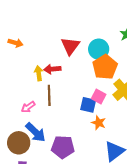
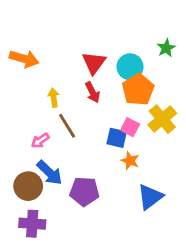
orange arrow: (15, 43) -> (24, 59), size x1.5
red arrow: (52, 69) -> (92, 92), moved, turned -112
brown line: (49, 95) -> (67, 126), turned -30

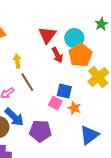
red arrow: (92, 92) -> (57, 55), moved
pink square: (130, 127) -> (55, 103), moved

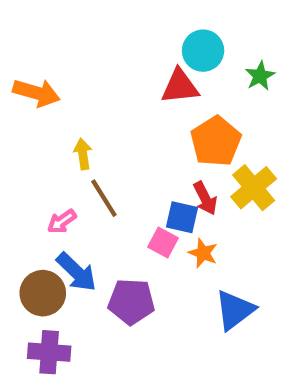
red triangle: (47, 35) -> (180, 86), moved, turned 48
cyan circle: (74, 38) -> (203, 51), moved
red arrow: (57, 55) -> (205, 198), moved

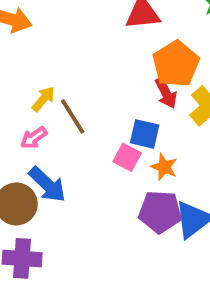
yellow arrow: (83, 154) -> (43, 99), moved, turned 48
red arrow: (205, 198) -> (166, 93), moved
purple pentagon: (131, 302) -> (160, 212), moved

